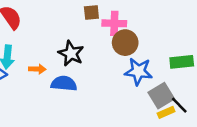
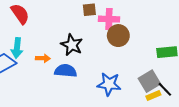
blue star: (138, 71) -> (109, 84), moved

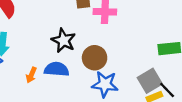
brown circle: (118, 36) -> (95, 58), moved
orange arrow: (43, 58) -> (31, 75), moved, turned 112

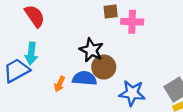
brown circle: (95, 58) -> (104, 67), moved

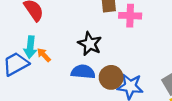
brown circle: (104, 67) -> (111, 77), moved
orange arrow: (60, 84) -> (44, 55), moved, turned 112

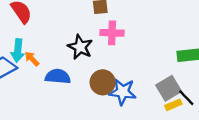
pink cross: (130, 16) -> (112, 33), moved
blue semicircle: (83, 72) -> (58, 76), moved

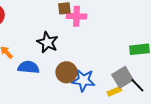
pink cross: (112, 33) -> (76, 16), moved
yellow rectangle: (173, 105) -> (114, 91), moved

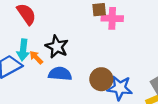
black star: (47, 42) -> (57, 47), moved

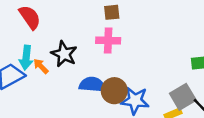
pink cross: (112, 18) -> (108, 40), moved
blue semicircle: (60, 74) -> (92, 85), moved

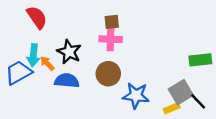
brown square: (112, 12) -> (112, 22), moved
blue semicircle: (92, 85) -> (67, 81), moved
brown circle: (114, 91) -> (108, 74), moved

